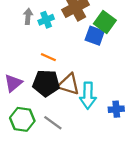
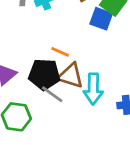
orange line: (48, 57) -> (60, 52), moved
gray line: (53, 123) -> (52, 94), moved

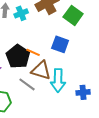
blue square: (101, 19) -> (60, 44), moved
black pentagon: (44, 74) -> (18, 56), moved, turned 30

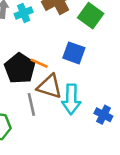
gray line: (27, 84) -> (31, 104), turned 42
blue cross: (83, 92) -> (103, 115), turned 32

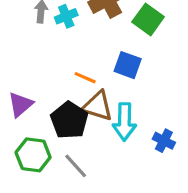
black pentagon: (20, 68) -> (69, 120), moved
gray line: (31, 104) -> (76, 166), moved, turned -30

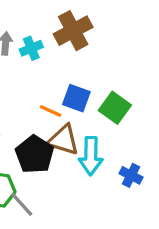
green square: (148, 19) -> (115, 108), moved
blue square: (128, 65) -> (76, 98), moved
gray line: (76, 166) -> (22, 204), moved

